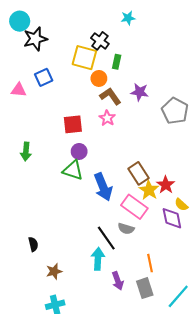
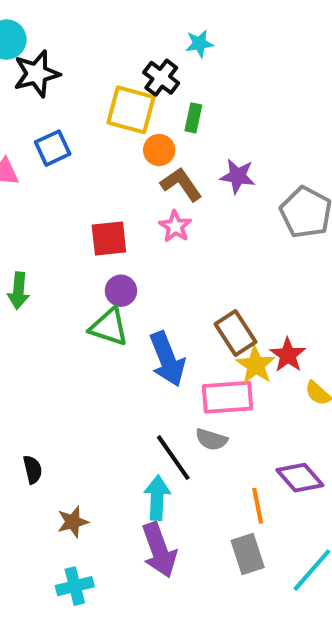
cyan star: (128, 18) -> (199, 44), moved
pink rectangle: (134, 207) -> (227, 397), turned -40
purple diamond: (172, 218) -> (300, 478), moved, turned -30
purple arrow: (118, 281) -> (159, 550), moved, size x1.5

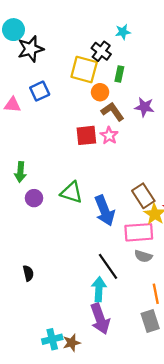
red square: (109, 238) -> (86, 135), moved
purple circle: (121, 291) -> (34, 198), moved
gray semicircle: (211, 439) -> (143, 256), moved
brown star: (73, 522) -> (72, 343), moved

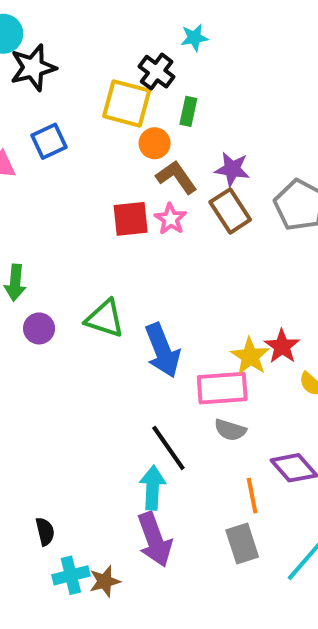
brown rectangle: (143, 196) -> (230, 211), moved
black semicircle: (28, 273) -> (45, 532), moved

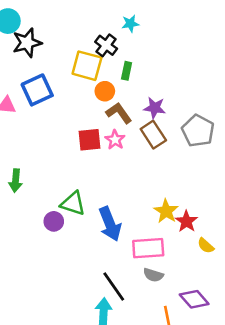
blue square: (49, 141) -> (37, 90), size x1.4
purple circle: (39, 328) -> (54, 221), moved
yellow star: (250, 356) -> (166, 211), moved

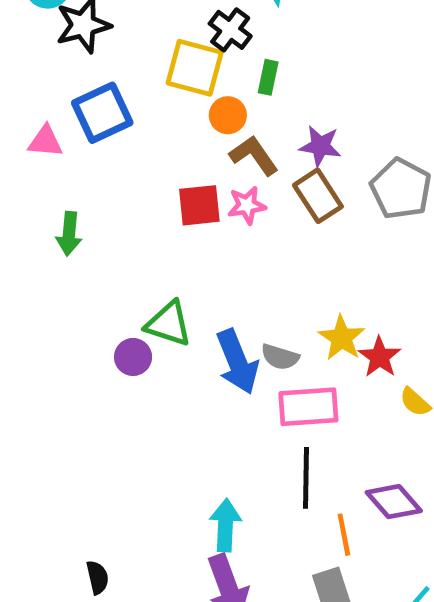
pink star: (115, 140) -> (247, 205), turned 30
green arrow: (15, 181) -> (69, 234), moved
gray semicircle: (153, 275) -> (280, 357), moved
black line: (114, 286) -> (306, 478), moved, turned 36

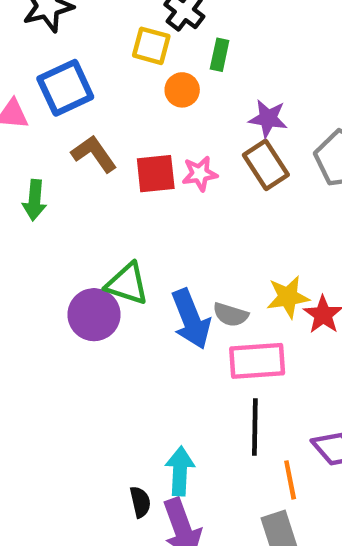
yellow square: (195, 68) -> (151, 46), size x0.7
brown L-shape: (254, 155) -> (94, 154), moved
yellow star: (342, 338) -> (288, 297), turned 30
purple circle: (133, 357) -> (94, 315), size x1.5
black semicircle: (97, 577) -> (140, 502), moved

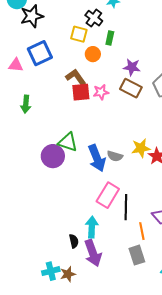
brown L-shape: (94, 154) -> (76, 77), moved
brown rectangle: (266, 165) -> (131, 88), turned -30
pink rectangle: (257, 361) -> (108, 195), moved, turned -55

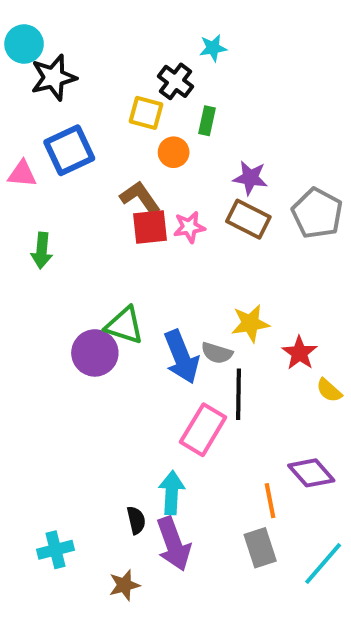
yellow star: (141, 148) -> (250, 323), moved
black line: (126, 207) -> (239, 394), moved
cyan cross: (51, 271) -> (56, 550), moved

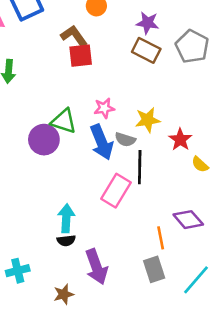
pink star: (189, 227) -> (104, 108), moved
cyan arrow: (172, 493) -> (66, 218), moved
black semicircle: (136, 520) -> (66, 241), moved, turned 96

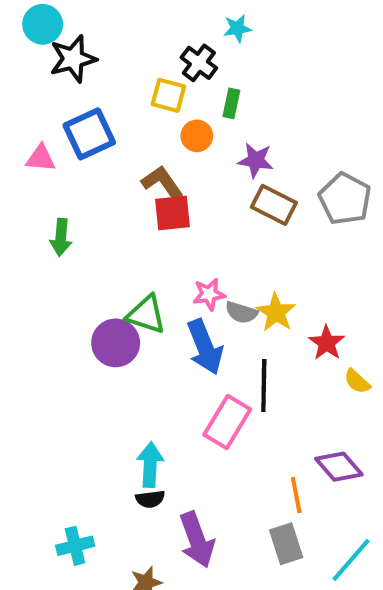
purple star: (148, 23) -> (256, 160), moved
yellow star: (148, 120) -> (276, 312), turned -30
gray semicircle: (125, 140) -> (241, 312), moved

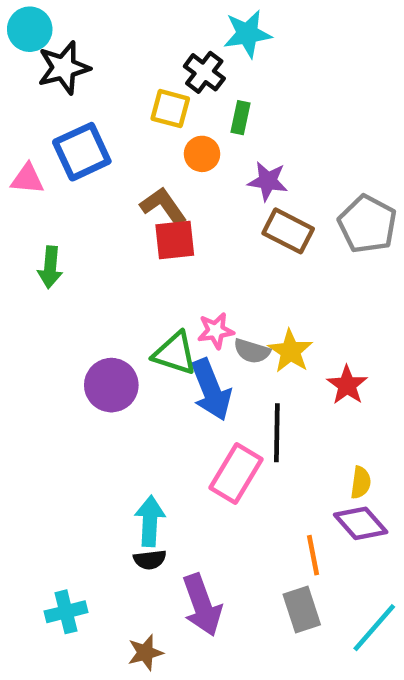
cyan star: (237, 28) -> (247, 34), size x1.5
green triangle: (146, 314) -> (175, 353), moved
yellow semicircle: (357, 381) -> (361, 483), moved, turned -124

